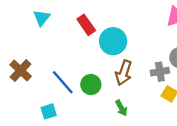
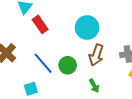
red rectangle: (86, 25) -> (40, 24), moved

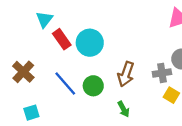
cyan circle: (87, 27) -> (90, 43), moved
cyan square: (31, 89) -> (31, 113), moved

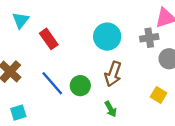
cyan triangle: (44, 19) -> (21, 20), moved
cyan circle: (90, 43) -> (107, 37), moved
gray cross: (162, 73) -> (149, 38), moved

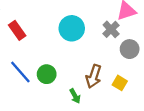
gray cross: (149, 38) -> (111, 29), turned -35
brown arrow: (113, 74) -> (94, 76), moved

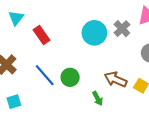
gray cross: (111, 29) -> (122, 29), moved
brown arrow: (94, 76) -> (116, 79), turned 95

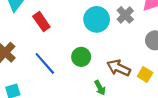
green circle: (70, 77) -> (81, 57), moved

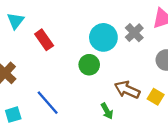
green circle: (81, 57) -> (89, 65), moved
blue line: (45, 63) -> (48, 103), moved

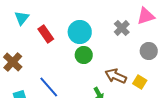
cyan circle: (103, 37) -> (80, 32), moved

